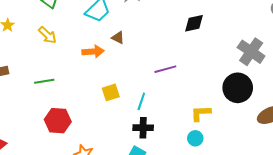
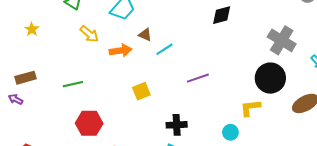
yellow arrow: (47, 35) -> (89, 34), moved
purple line: (165, 69) -> (198, 78), moved
cyan line: (141, 101) -> (164, 49), moved, turned 42
yellow L-shape: (201, 113) -> (250, 108), moved

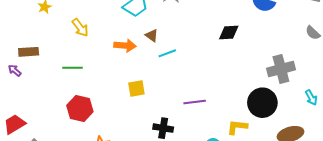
yellow arrow: (89, 34) -> (80, 28), moved
gray cross: (282, 40) -> (281, 69), turned 32
purple line: (198, 78) -> (195, 102), moved

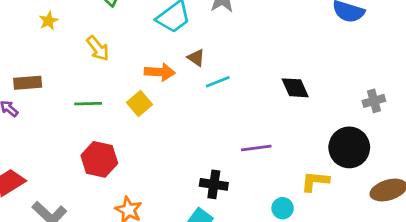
black diamond: (229, 32) -> (295, 88), moved, turned 70
gray cross: (281, 69) -> (374, 101), size x0.6
yellow square: (136, 89) -> (139, 103), moved, turned -30

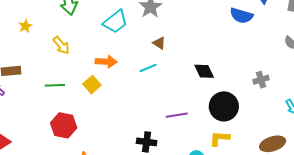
brown triangle: (196, 58) -> (159, 43), moved
black circle: (349, 147) -> (224, 106), moved

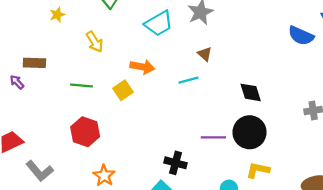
black circle: (224, 106) -> (250, 132), moved

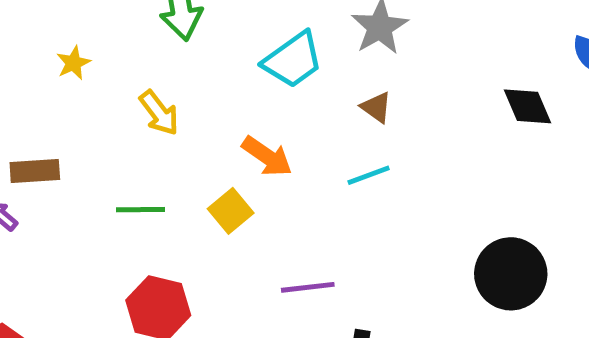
brown triangle: (205, 54) -> (376, 107), moved
orange arrow: (142, 67) -> (267, 156), turned 30
black diamond: (251, 92) -> (528, 106), moved
purple line: (213, 137) -> (308, 287), moved

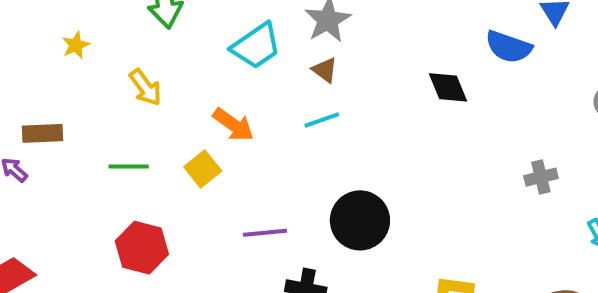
brown triangle: (376, 107) -> (325, 70), moved
cyan line: (369, 175) -> (322, 120), moved
black circle: (511, 274) -> (360, 220), moved

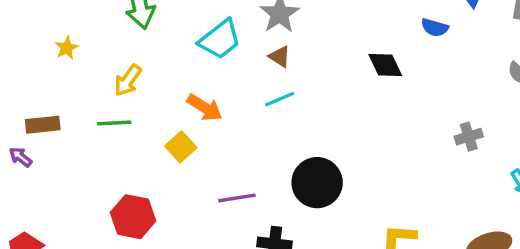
blue semicircle: (509, 47) -> (435, 28), size x0.7
yellow arrow: (145, 87) -> (128, 80), turned 76
green line: (129, 167) -> (114, 123), moved

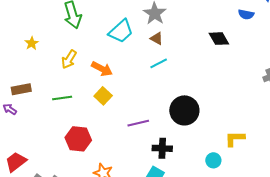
orange arrow: (205, 108) -> (102, 69), moved
green line: (114, 123) -> (62, 98), moved

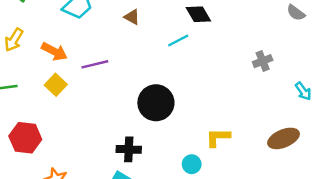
brown triangle: (157, 38) -> (132, 17), moved
cyan line: (159, 63) -> (178, 41), moved
purple line: (138, 123) -> (95, 64), moved

